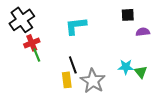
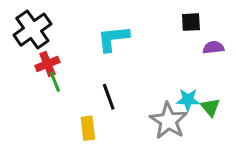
yellow rectangle: (67, 80) -> (88, 128), moved
gray star: (93, 81) -> (168, 121), moved

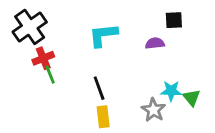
purple semicircle: (213, 47) -> (155, 43), moved
gray star: (168, 121) -> (153, 110), size x0.7
yellow rectangle: (88, 128) -> (103, 117), moved

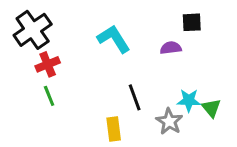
cyan L-shape: (103, 35) -> (114, 39), turned 64
green line: (50, 75) -> (49, 96), moved
black line: (99, 88) -> (135, 97), moved

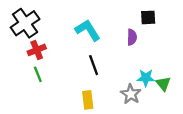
purple semicircle: (171, 48) -> (132, 37), turned 98
black line: (135, 97) -> (94, 65), moved

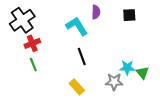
purple semicircle: (132, 37) -> (96, 12), moved
gray star: (131, 94) -> (114, 82), turned -30
yellow rectangle: (88, 100) -> (77, 87), turned -35

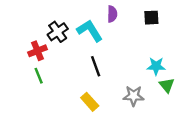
black cross: (22, 20) -> (58, 32), moved, size x0.7
cyan star: (127, 68) -> (156, 66), moved

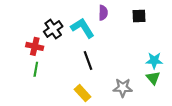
red cross: (37, 51) -> (35, 46), turned 35
cyan star: (156, 66) -> (154, 61), moved
green line: (39, 76) -> (36, 69), turned 32

